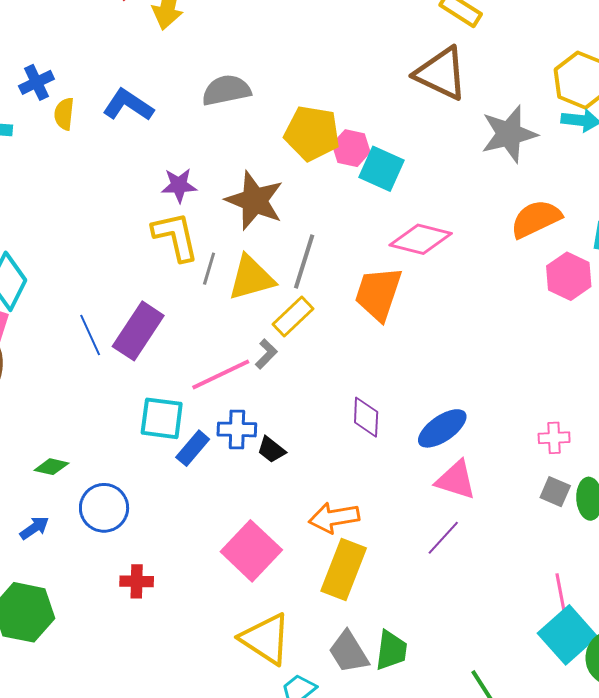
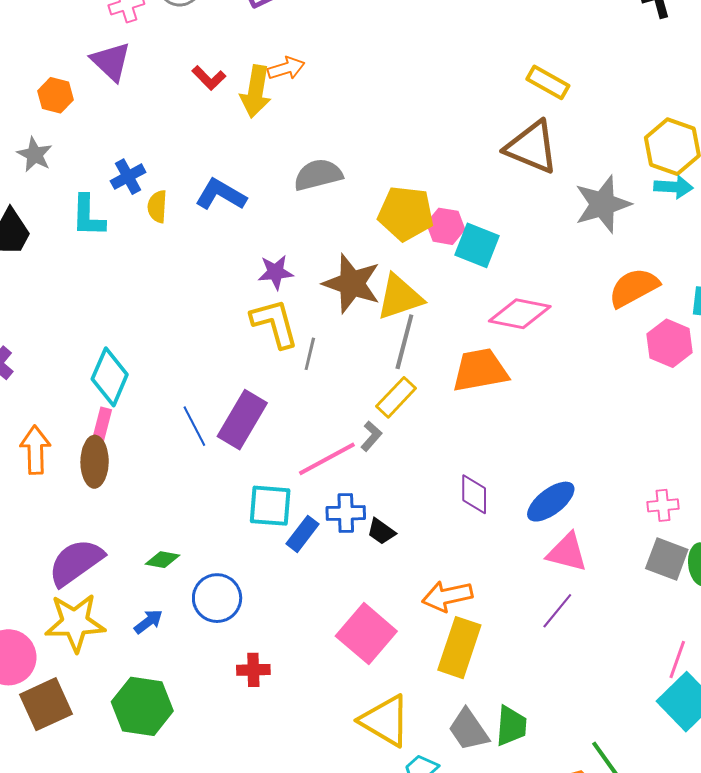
yellow triangle: (251, 278) -> (400, 297), moved
orange trapezoid: (378, 294) -> (480, 370), turned 64
gray square: (555, 492) -> (667, 559), size x1.4
pink line: (561, 592) -> (677, 659), turned 33

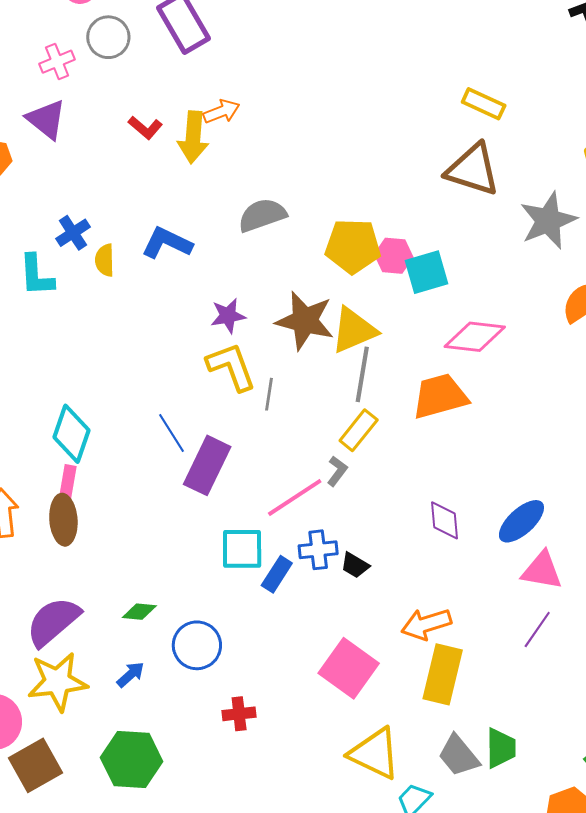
cyan square: (477, 245) -> (427, 272), turned -33
blue line: (194, 426) -> (172, 433), moved

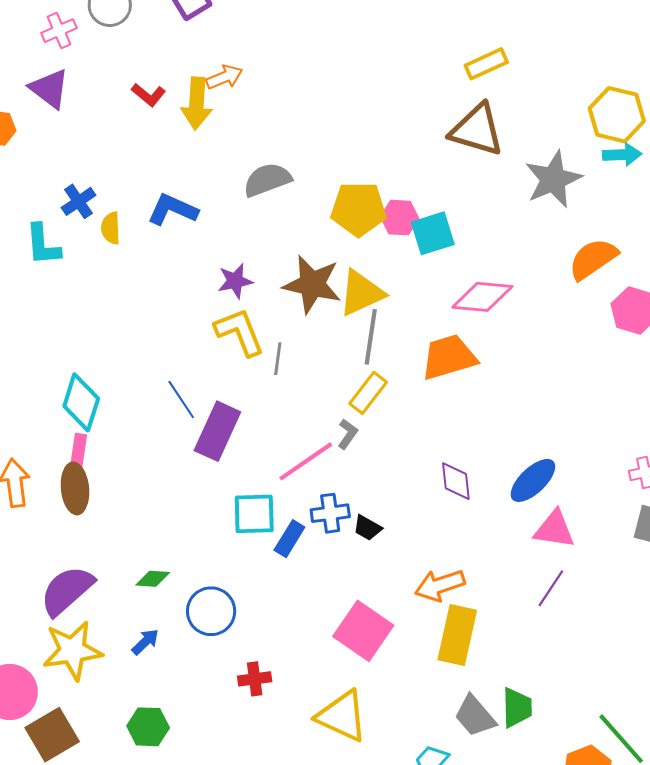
yellow rectangle: (484, 104) -> (486, 64), turned -48
yellow triangle: (375, 754) -> (342, 716), moved
green hexagon: (132, 760) -> (148, 727), size x0.7

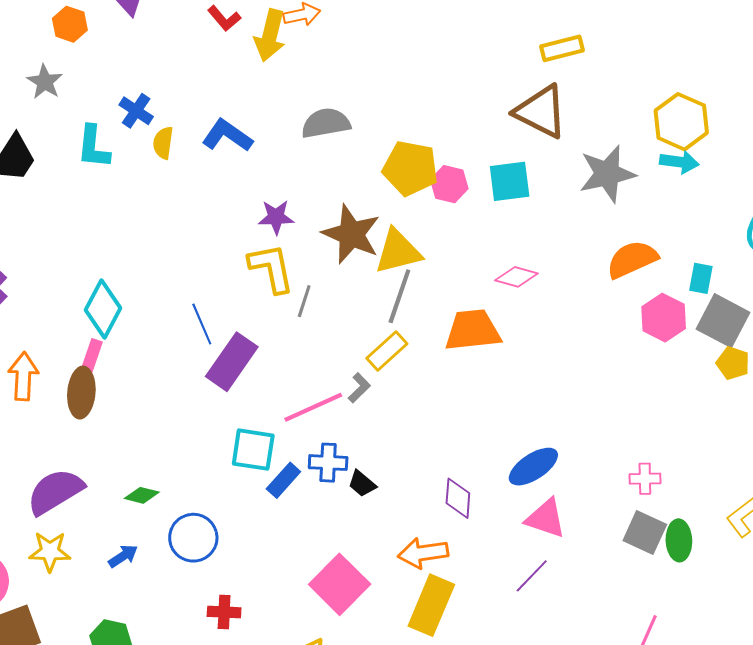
blue cross: (78, 201) -> (136, 111), turned -32
cyan square: (433, 233) -> (510, 181), moved
pink diamond: (482, 297) -> (516, 277), size x0.7
purple diamond: (456, 481) -> (458, 498), moved
yellow star: (72, 650) -> (50, 551), size x0.7

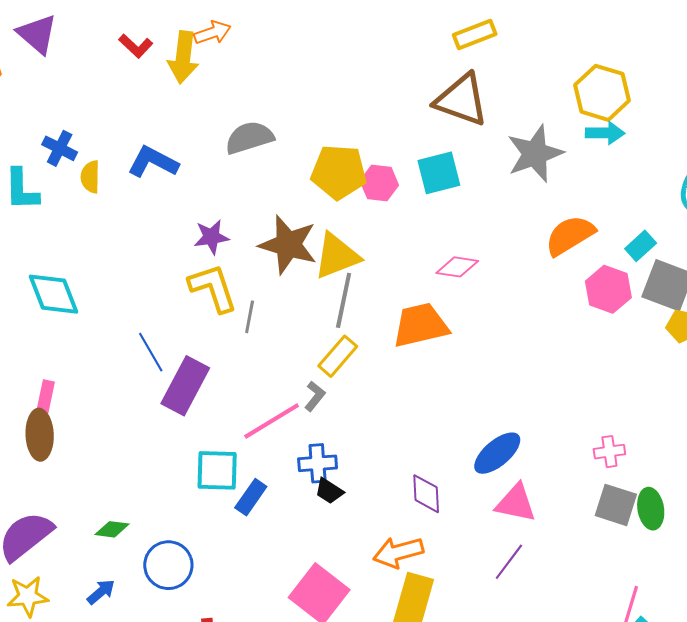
cyan rectangle: (701, 278) -> (641, 246), turned 44
cyan diamond: (103, 309) -> (53, 294), moved, turned -42
blue cross: (328, 463) -> (318, 463), moved

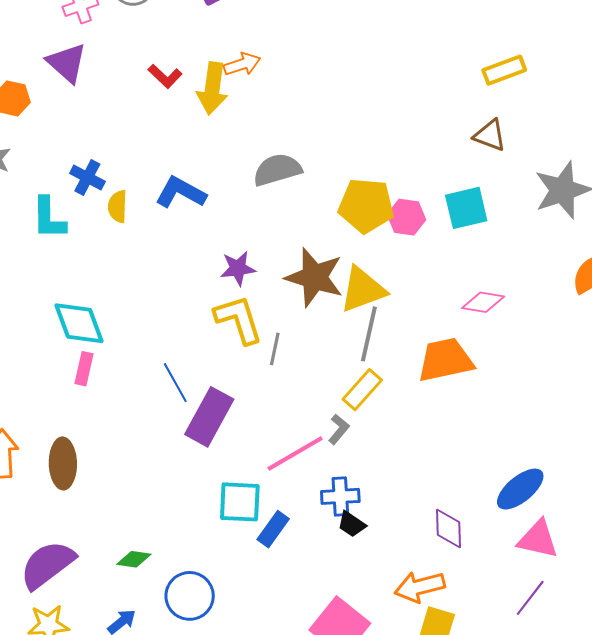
brown triangle: (461, 100) -> (490, 135), size x0.6
pink rectangle: (45, 397) -> (84, 369), moved

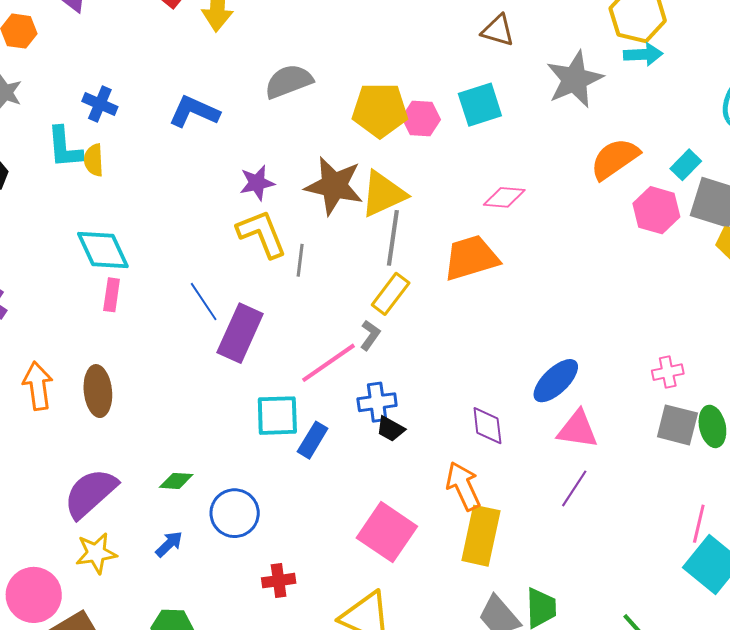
yellow semicircle: (118, 206) -> (94, 160), moved
orange arrow: (420, 587) -> (463, 486), turned 84

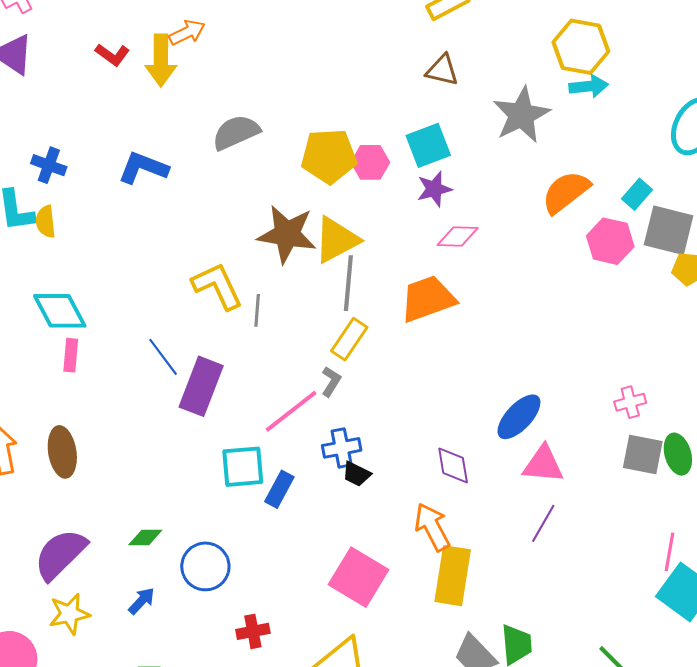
purple star: (257, 183) -> (434, 189), moved

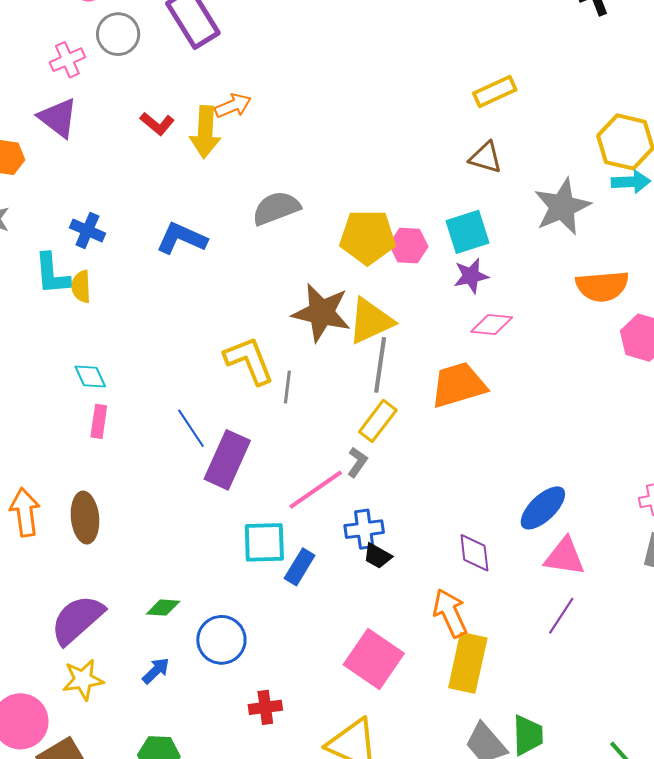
orange semicircle: (566, 192) -> (602, 286), turned -150
cyan diamond: (60, 311) -> (90, 376), size x0.6

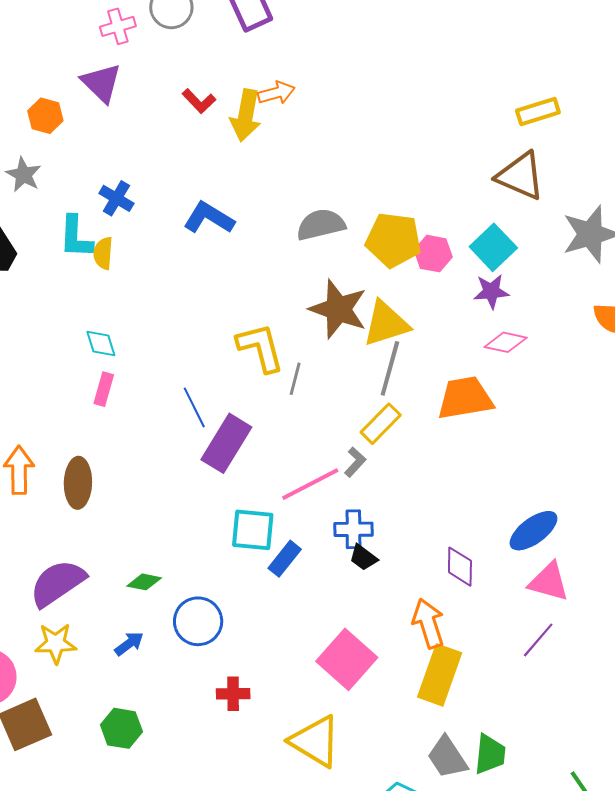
brown triangle: (486, 158) -> (521, 176), size x1.5
gray semicircle: (276, 208) -> (321, 225), moved
cyan square: (468, 232) -> (493, 247), turned -33

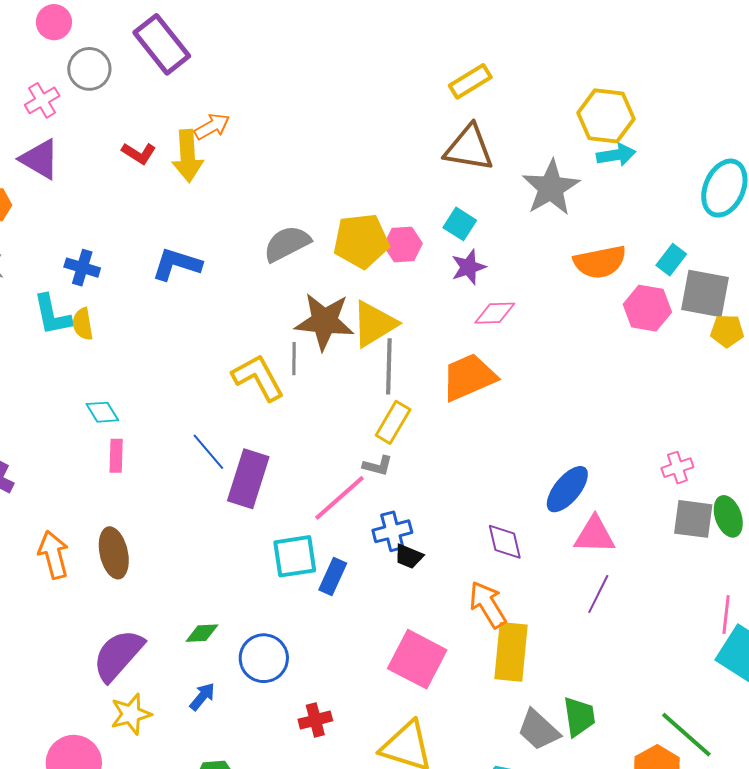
cyan square: (493, 247) -> (460, 224), size x0.7
gray line: (295, 379) -> (294, 359), moved
gray L-shape: (355, 462) -> (378, 466), turned 76

